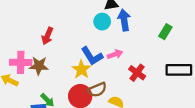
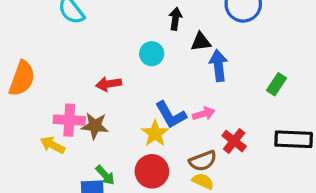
cyan circle: (102, 22) -> (152, 54), moved
red arrow: (47, 36) -> (109, 84), turned 56
brown semicircle: (97, 90) -> (203, 161), moved

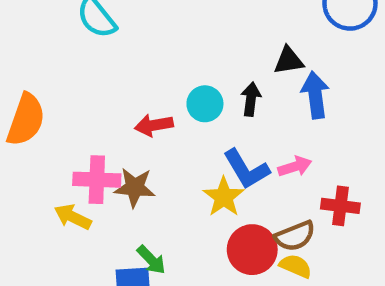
black arrow: (175, 19) -> (251, 99), moved
cyan circle: (152, 54) -> (205, 104), moved
red cross: (234, 141) -> (340, 206), turned -30
red circle: (152, 171) -> (252, 250), moved

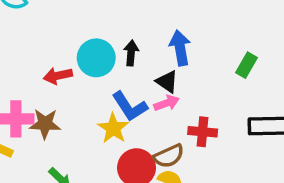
black triangle: (289, 61) -> (167, 82), moved, turned 45
cyan circle: (205, 104) -> (96, 58), size x1.4

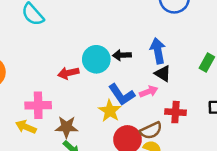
black arrow: (131, 53) -> (122, 55), turned -96
black triangle: (167, 82) -> (163, 74), moved
brown star: (45, 124) -> (67, 127), moved

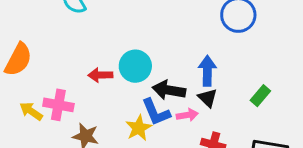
black arrow: (122, 55) -> (169, 90), moved, size x1.5
yellow arrow: (26, 127) -> (31, 111), moved

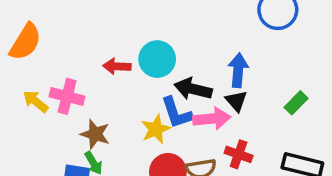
pink arrow: (187, 115) -> (212, 119), size x1.5

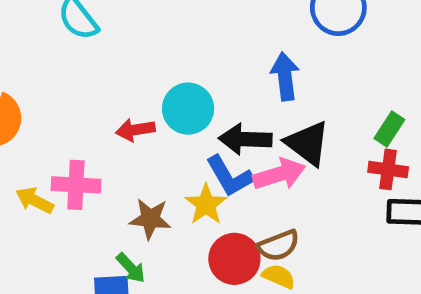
blue arrow: (238, 70) -> (285, 76), moved
black triangle: (236, 101) -> (307, 143), size x1.5
brown star: (95, 134) -> (150, 219), moved
red cross: (239, 154) -> (388, 169), moved

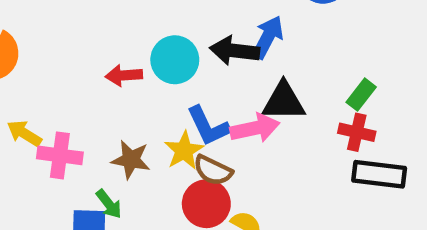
blue arrow: (285, 76) -> (268, 37), turned 30
black arrow: (245, 139) -> (235, 51), moved
black triangle: (307, 143) -> (284, 101), turned -42
pink cross: (76, 185) -> (60, 155), moved
brown semicircle: (278, 246) -> (213, 170), moved, turned 42

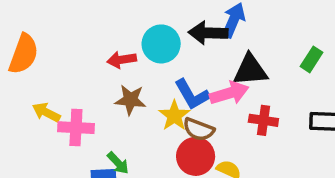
red cross: (357, 132) -> (263, 120), moved
brown star: (131, 160) -> (130, 100), moved

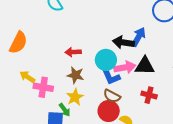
cyan circle: (161, 44) -> (106, 60), moved
pink arrow: (229, 93) -> (125, 67), moved
yellow star: (174, 116) -> (75, 97), moved

